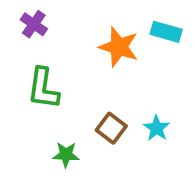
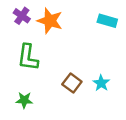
orange star: (119, 47) -> (50, 21), moved
green star: (66, 155) -> (24, 100), moved

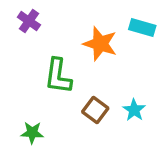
orange star: (50, 21) -> (100, 44), moved
green L-shape: (28, 57) -> (58, 76), moved

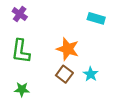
orange star: (100, 44) -> (68, 49), moved
green L-shape: (58, 76) -> (21, 51), moved

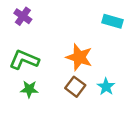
green L-shape: (21, 51) -> (24, 60), turned 105
green star: (22, 89) -> (29, 89), moved

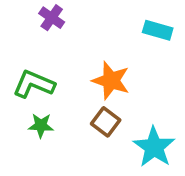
purple cross: (23, 16) -> (52, 18), moved
cyan star: (106, 87) -> (154, 147), moved, size x1.6

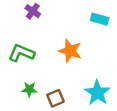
brown square: (106, 122) -> (55, 98), moved, turned 30
green star: (41, 125) -> (29, 89), moved

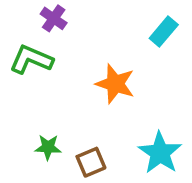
cyan rectangle: (100, 19) -> (164, 32), turned -66
green L-shape: (21, 53) -> (31, 60), moved

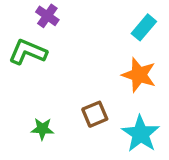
orange star: (115, 84) -> (139, 75), moved
brown square: (91, 162) -> (95, 114), moved

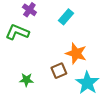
cyan rectangle: (144, 27) -> (66, 17), moved
orange star: (139, 75) -> (76, 53), moved

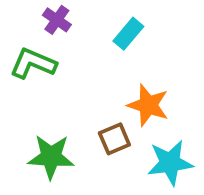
green star: (26, 80) -> (51, 157), size x1.6
cyan star: (87, 83) -> (170, 163), turned 30

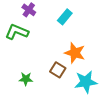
brown square: (114, 139) -> (58, 70), turned -35
green star: (51, 157) -> (26, 79), size x0.6

